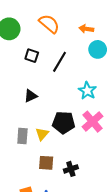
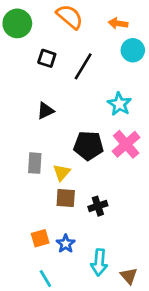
yellow triangle: (42, 134) -> (62, 172), moved

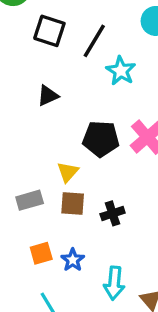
black square: (47, 58) -> (49, 31), size x1.4
cyan star: (119, 104) -> (121, 71), moved
gray rectangle: (35, 163) -> (30, 200), moved, turned 70

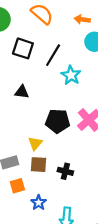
black triangle: (48, 96) -> (22, 92), turned 32
black cross: (113, 213) -> (65, 171), turned 32
orange square: (41, 253) -> (17, 186), moved

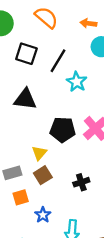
black triangle: (22, 92) -> (25, 99), size x1.5
brown square: (39, 165) -> (43, 175), turned -36
black cross: (65, 171) -> (81, 182), moved, turned -32

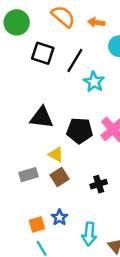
orange arrow: (88, 23) -> (96, 22), moved
black triangle: (25, 99) -> (42, 118), moved
yellow triangle: (39, 153) -> (56, 154), turned -42
orange square: (21, 197) -> (37, 225), moved

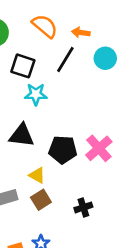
black line: (75, 60) -> (65, 60), moved
cyan star: (94, 82) -> (36, 94), moved, turned -30

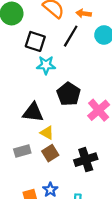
black triangle: (22, 135) -> (33, 112), moved
black pentagon: (63, 150) -> (69, 94), moved, turned 30
black cross: (83, 207) -> (86, 160), size x1.5

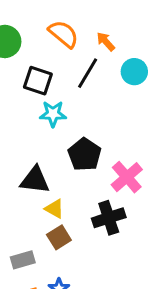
orange arrow: (84, 14) -> (106, 41), turned 40
gray rectangle: (22, 151) -> (23, 260), moved
black cross: (86, 160) -> (109, 218), moved

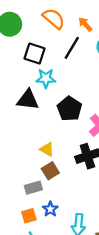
black triangle: (35, 180) -> (28, 100), moved
gray rectangle: (23, 260) -> (33, 188), moved

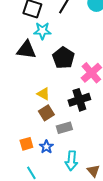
gray rectangle: (33, 188) -> (64, 128), moved
orange square: (29, 216) -> (26, 144), moved

